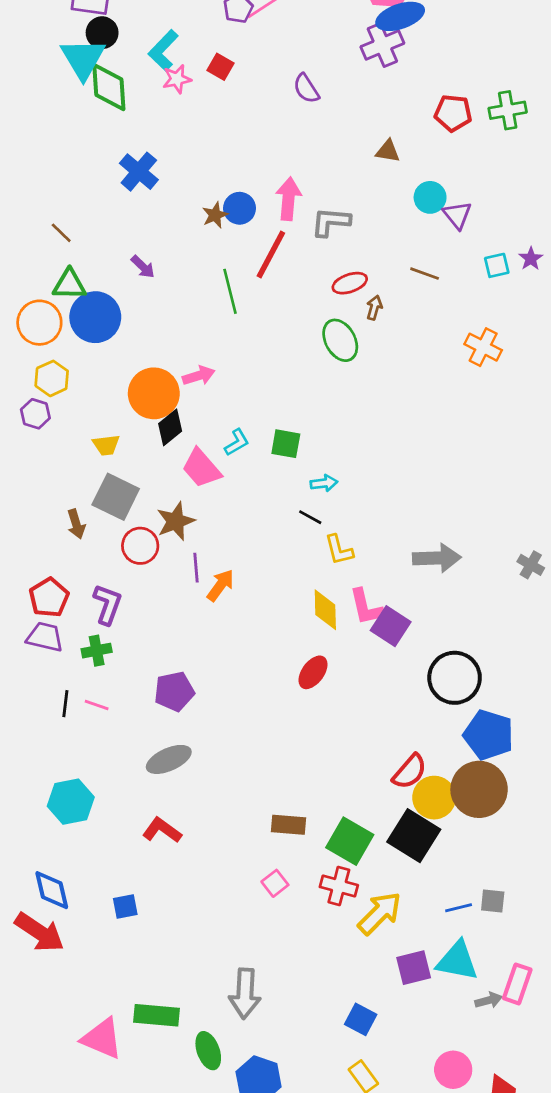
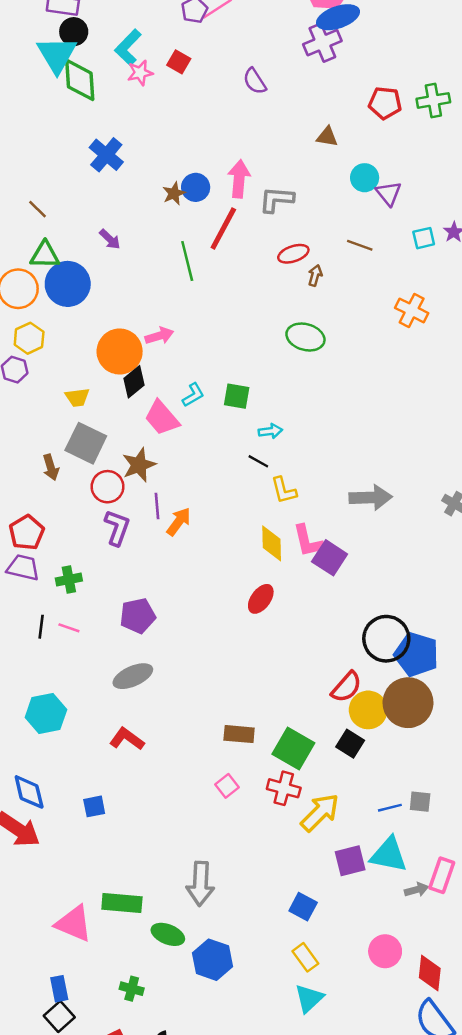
green ellipse: (340, 340) -> (305, 337), moved, turned -45
purple L-shape: (108, 604) -> (117, 528), moved
black circle: (455, 678) -> (386, 639), moved
black square: (414, 836) -> (350, 744), size x0.6
green ellipse: (208, 1051) -> (168, 934), turned -48

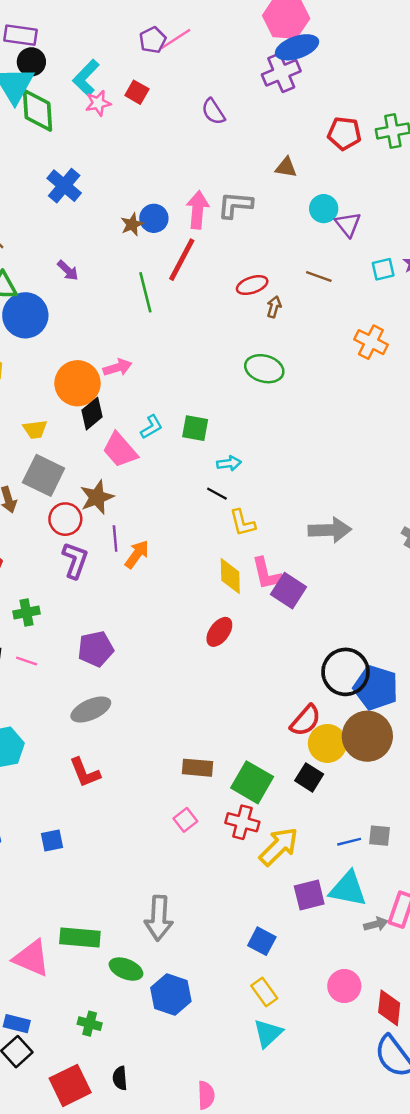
gray L-shape: (276, 199) -> (235, 205), moved
red L-shape: (127, 739) -> (85, 773), turned -148
blue rectangle: (59, 989) -> (17, 1024), turned -65

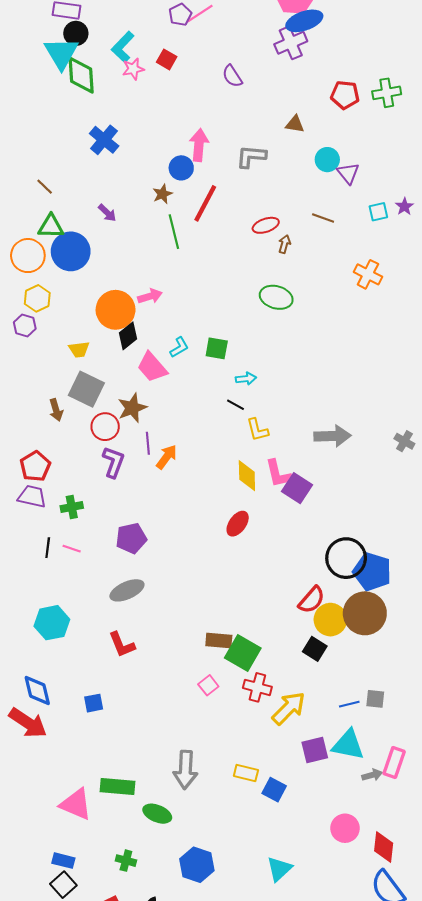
pink arrow: (198, 210) -> (199, 145), moved
brown star: (132, 224) -> (162, 194), moved
green square: (252, 782) -> (243, 653), moved
yellow rectangle: (264, 992) -> (246, 773), moved, turned -40
blue hexagon: (171, 995) -> (197, 865), moved

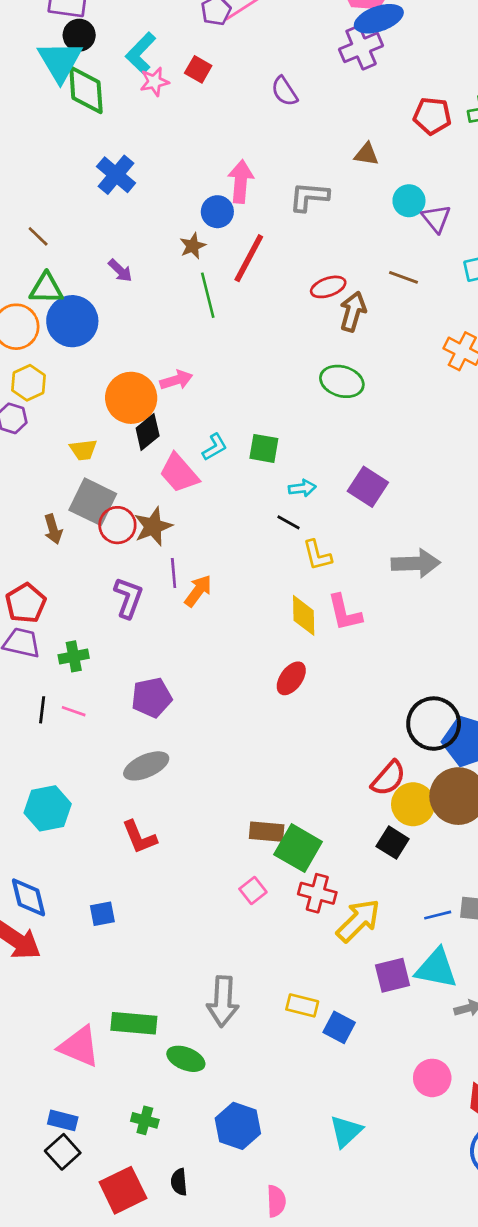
brown arrow: (284, 244) -> (353, 312), size x1.6
red circle: (105, 427) -> (117, 525), moved
purple square: (297, 488) -> (368, 487), moved

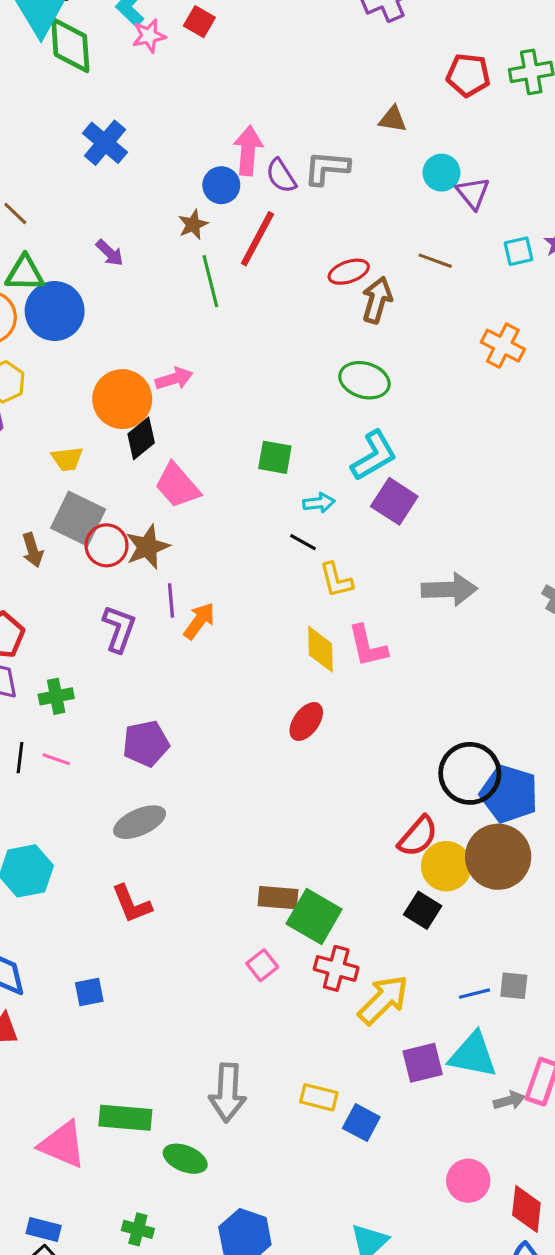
purple semicircle: (284, 91) -> (281, 176), moved
cyan L-shape: (215, 447) -> (374, 456), moved, size x1.6

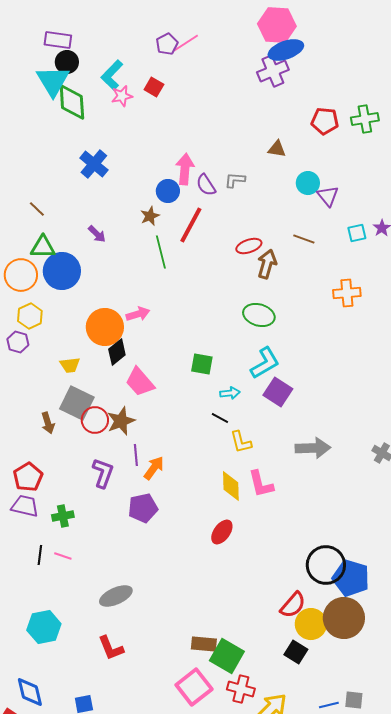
gray L-shape: (327, 168) -> (235, 180), size x0.7
orange cross: (503, 346) -> (347, 293), turned -32
purple pentagon: (146, 744) -> (143, 508), moved
pink square: (262, 965) -> (194, 687), size x1.8

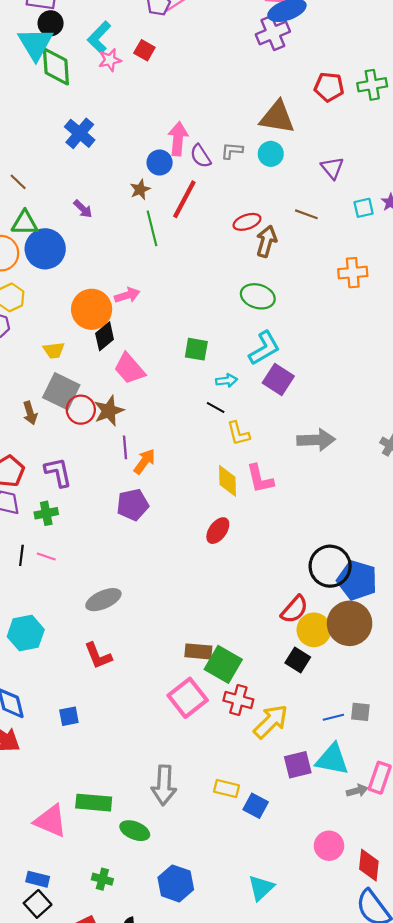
brown triangle: (277, 149) -> (277, 117), size x1.8
cyan circle: (308, 183) -> (271, 154), moved
purple L-shape: (103, 473) -> (58, 472), moved, turned -32

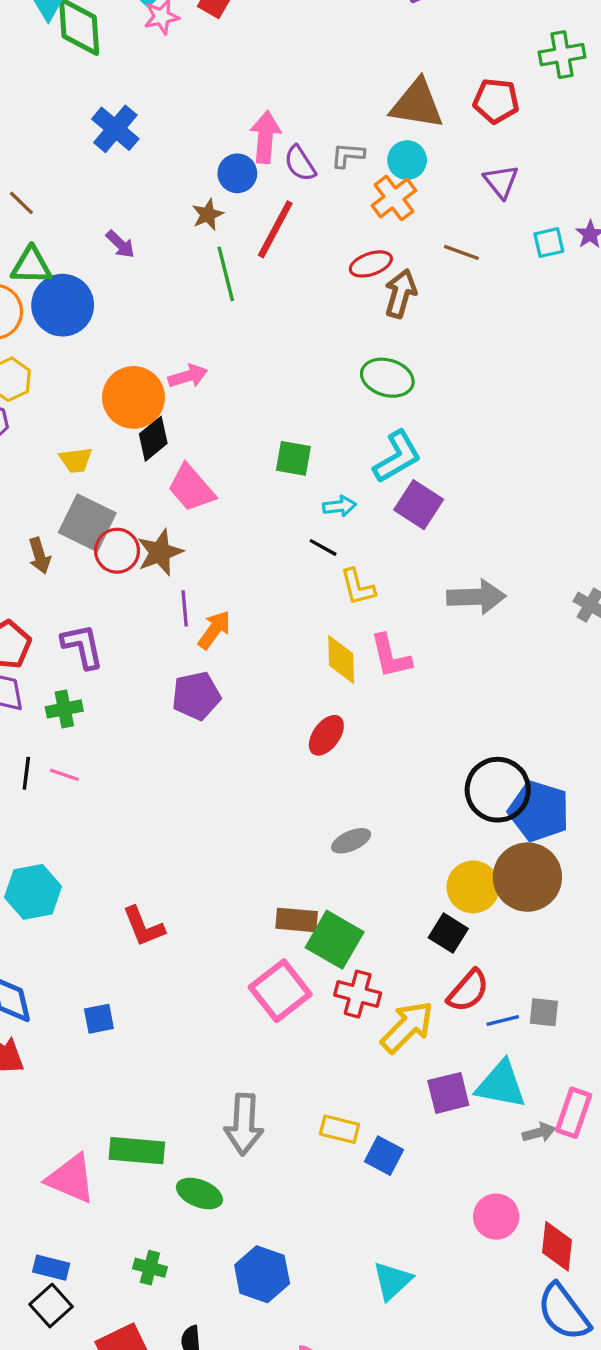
red pentagon: (329, 87) -> (496, 101), moved
orange cross: (353, 273) -> (394, 198), moved, turned -32
gray ellipse: (103, 600) -> (351, 841), moved, size x0.7
red semicircle: (294, 609) -> (468, 991), moved

